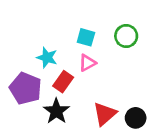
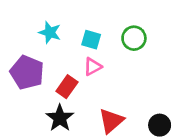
cyan star: (47, 57) -> (50, 32), moved
purple pentagon: (26, 88) -> (27, 72), moved
black circle: (136, 118) -> (160, 125), moved

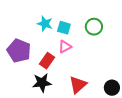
cyan star: (50, 32) -> (45, 24), moved
black star: (60, 118) -> (42, 83), turned 30

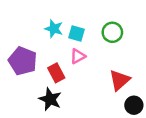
red rectangle: (47, 61) -> (56, 73), turned -63
black star: (42, 83) -> (50, 99), turned 30
red triangle: (78, 85) -> (120, 80), moved

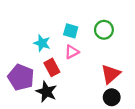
cyan star: (54, 29) -> (42, 43), moved
purple pentagon: (23, 61) -> (21, 77), moved
black circle: (134, 105) -> (112, 97), moved

